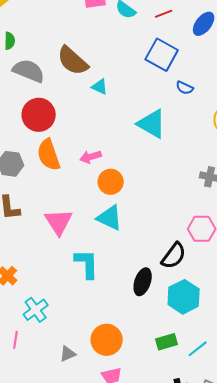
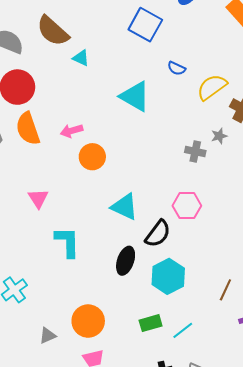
blue semicircle: (185, 88) -> (177, 68), moved
cyan triangle: (110, 218) -> (125, 207), moved
pink triangle: (59, 222) -> (38, 198), size x0.7

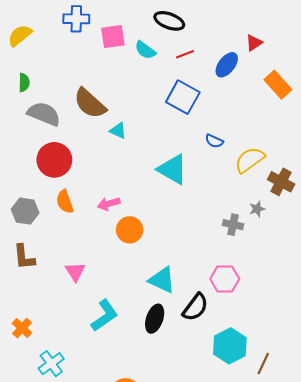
orange semicircle: (28, 129) -> (65, 202), size x0.7
cyan L-shape: (67, 242) -> (104, 316), turned 56
black ellipse: (126, 261) -> (155, 319), moved
cyan hexagon: (168, 276) -> (230, 346), moved

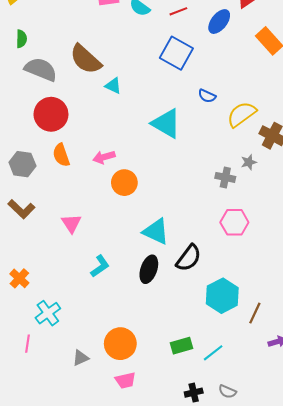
brown L-shape: (24, 257) -> (21, 209), turned -40
pink hexagon: (225, 279) -> (234, 222), moved
cyan L-shape: (104, 316) -> (100, 266), size x0.7

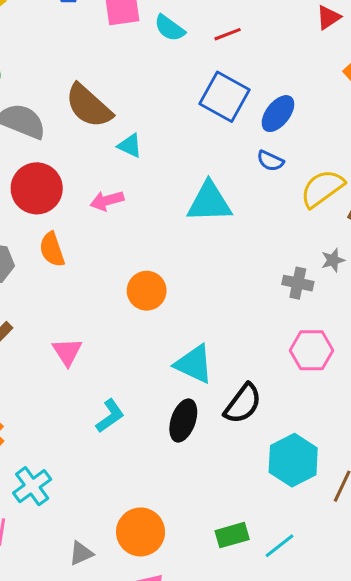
blue ellipse: (219, 22) -> (278, 114), moved
cyan triangle: (166, 123) -> (209, 202), turned -32
pink arrow: (104, 157) -> (107, 201), moved

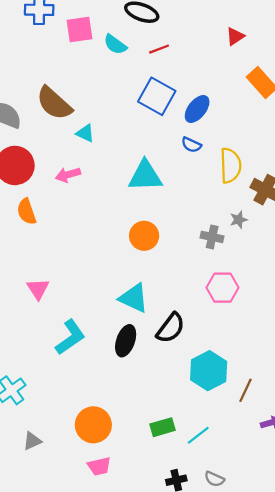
yellow semicircle: (322, 188) -> (231, 165), turned 124
orange circle: (147, 291) -> (144, 236), moved
cyan L-shape: (110, 416) -> (70, 337), size x1.4
gray triangle: (81, 553) -> (32, 441), moved

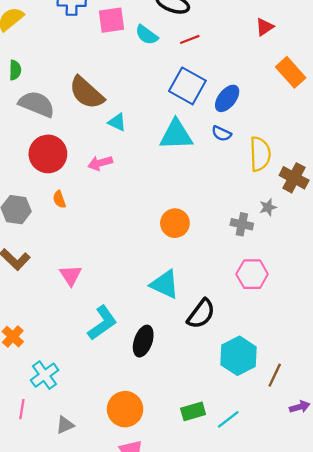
cyan triangle: (145, 176) -> (176, 135), moved
orange semicircle: (26, 212) -> (59, 199), size x0.7
black ellipse: (126, 341) -> (143, 341), moved

